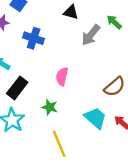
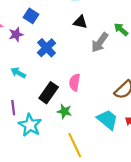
blue cross: (34, 38) -> (47, 48), turned 30
black rectangle: (17, 88) -> (49, 93), moved

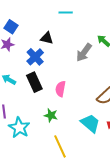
blue square: (31, 16) -> (11, 27), moved
black triangle: (80, 22) -> (47, 38), moved
black rectangle: (49, 93) -> (34, 82), moved, turned -60

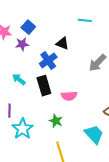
pink semicircle: (61, 89) -> (69, 96), turned -112

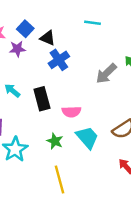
black triangle: (62, 43) -> (48, 38), moved
blue cross: (48, 60) -> (59, 60), moved
cyan trapezoid: (94, 134) -> (87, 137), moved

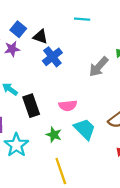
black rectangle: (42, 99) -> (31, 106), moved

